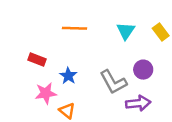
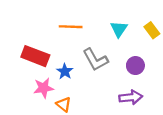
red rectangle: (37, 60) -> (35, 56), size x1.6
gray L-shape: (113, 82) -> (95, 60), moved

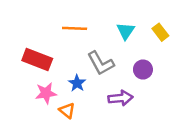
blue star: (65, 71) -> (77, 83), moved
purple arrow: (131, 97) -> (121, 98), moved

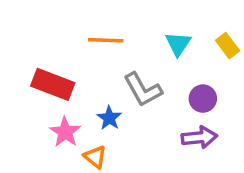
pink star: (46, 93) -> (65, 132), turned -30
purple arrow: (121, 98) -> (199, 137), moved

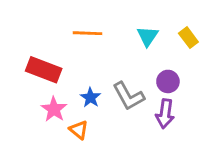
gray L-shape: (143, 90) -> (128, 96), moved
purple arrow: (199, 137) -> (165, 114), turned 104

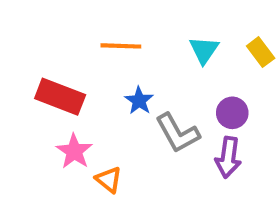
blue star: (90, 98) -> (139, 101), moved

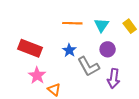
orange line: (121, 46) -> (72, 23), moved
purple circle: (232, 113) -> (108, 49), moved

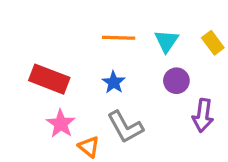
gray L-shape: (88, 66) -> (125, 127), moved
purple arrow: (114, 79) -> (203, 115), moved

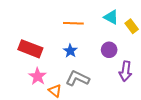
cyan triangle: (167, 41) -> (111, 17), moved, turned -35
gray L-shape: (125, 127) -> (77, 78), turned 145

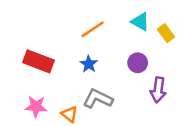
orange line: (73, 23) -> (93, 29), turned -36
pink star: (38, 76) -> (36, 107), moved, turned -30

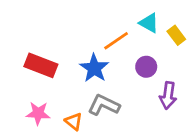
orange line: (93, 29) -> (116, 41), moved
blue star: (89, 64) -> (94, 68), size x1.5

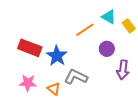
blue star: (94, 68) -> (57, 56), moved

